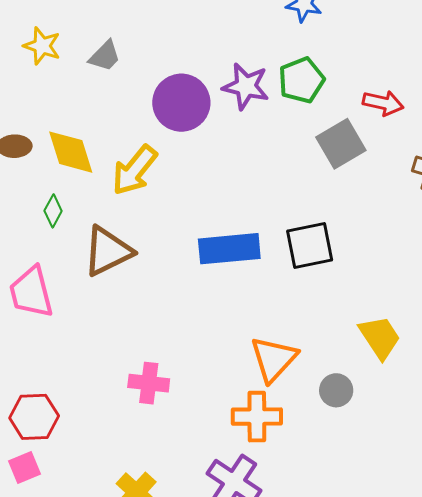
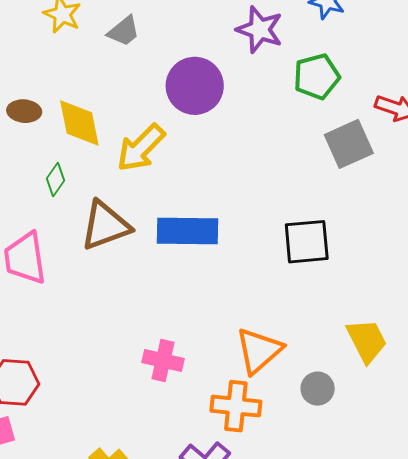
purple star: (246, 86) -> (260, 30), moved
blue rectangle: (229, 249) -> (188, 231), moved
pink cross: (149, 383) -> (163, 360), moved

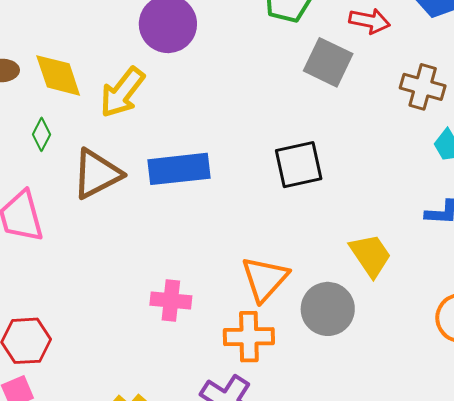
gray square: (349, 144) -> (328, 62), turned -33
gray circle: (318, 389) -> (328, 309), size x1.6

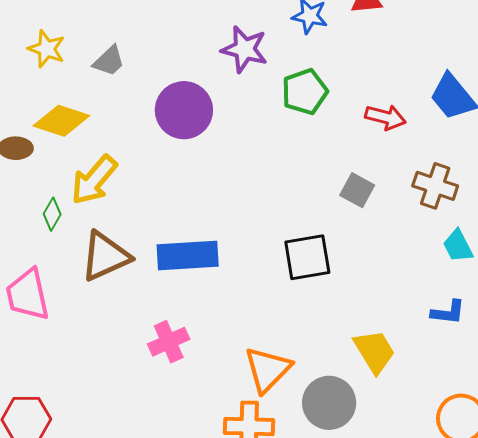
gray square: (328, 62) -> (357, 190), moved, size x0.7
yellow diamond: (58, 75) -> (61, 121), moved, turned -56
yellow arrow: (122, 92) -> (94, 180), moved
pink cross: (171, 301) -> (169, 342), moved, turned -33

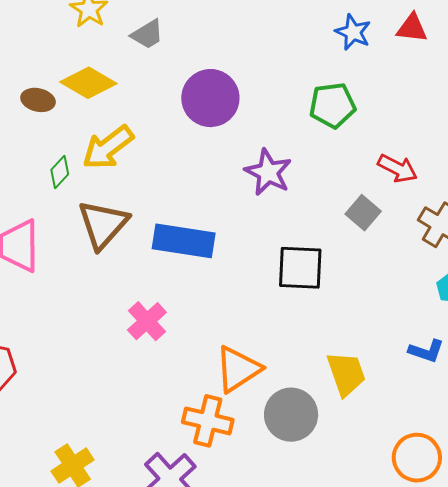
purple star: (244, 49) -> (268, 172), moved
red arrow: (385, 117) -> (397, 168), moved
brown triangle: (105, 256) -> (103, 224), turned -36
pink cross: (169, 342) -> (147, 321), turned -30

